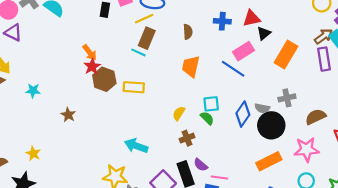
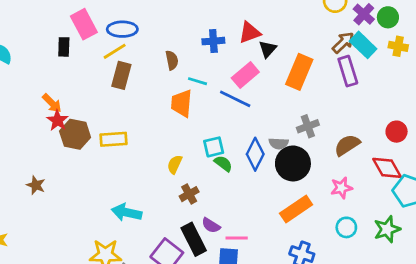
cyan line: (138, 52) -> (198, 81), moved
green semicircle: (207, 118) -> (223, 163), moved
pink star: (307, 149) -> (341, 188), size x0.7

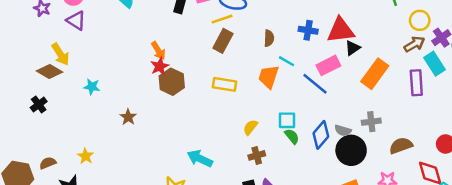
red triangle: (250, 32) -> (341, 30), size x1.4
brown arrow: (343, 43) -> (414, 44), moved
yellow rectangle: (113, 139) -> (225, 84), moved

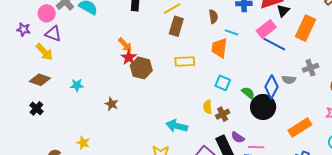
yellow arrow: (60, 54) -> (44, 52), moved
blue line: (315, 84) -> (274, 44), moved
cyan square: (287, 120) -> (223, 83), moved, turned 35
yellow semicircle: (250, 127) -> (208, 107), moved, turned -32
black circle: (351, 150) -> (263, 107), moved

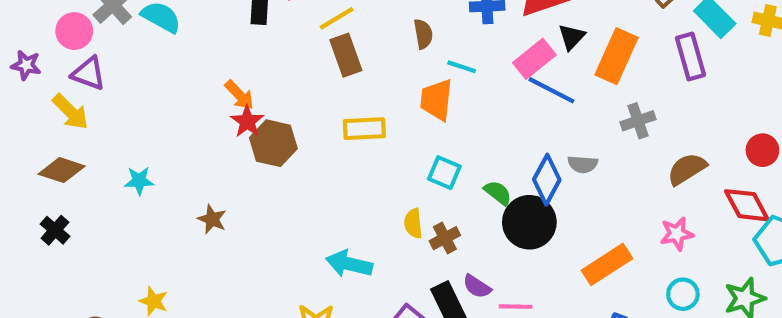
black triangle: (283, 11) -> (572, 37), moved
brown rectangle: (176, 26) -> (346, 55), turned -36
gray cross: (311, 68) -> (638, 121), moved

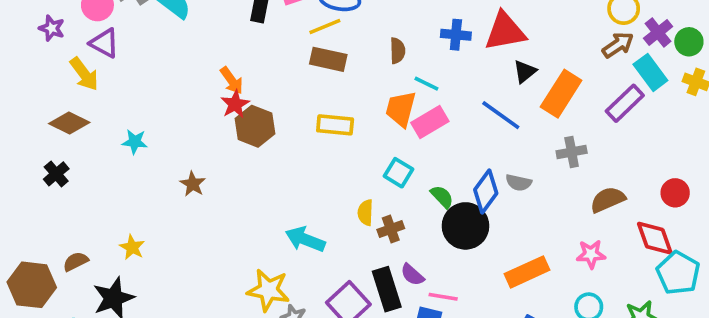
brown rectangle: (346, 55) -> (328, 59), turned -66
purple rectangle: (690, 56) -> (625, 103), turned 54
pink rectangle: (534, 59) -> (430, 122), moved

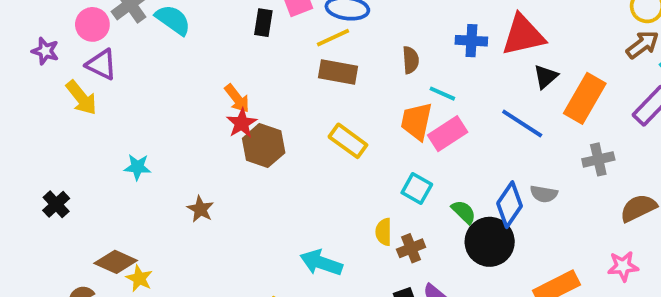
brown diamond: (69, 123) -> (116, 262), moved
yellow rectangle: (335, 125) -> (348, 141), turned 33

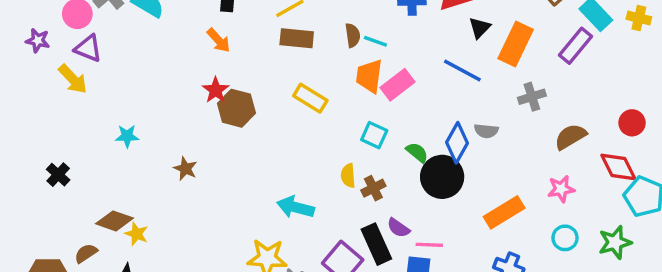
brown semicircle: (411, 60) -> (353, 35), moved
cyan line: (442, 94) -> (375, 41), moved
orange arrow: (237, 98) -> (218, 40), moved

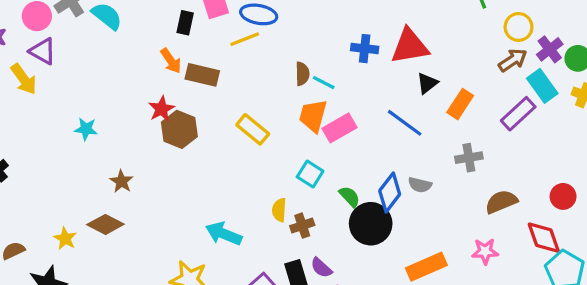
brown rectangle: (297, 38) -> (202, 75), moved
orange rectangle: (516, 44) -> (460, 104), size x0.7
cyan star: (127, 136) -> (86, 129), moved
brown diamond: (115, 221) -> (105, 224), moved

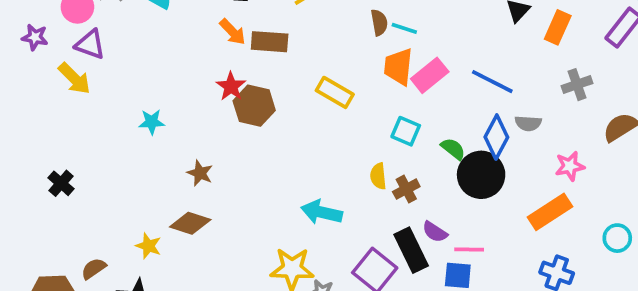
blue line: (405, 123) -> (492, 82), moved
pink star: (485, 251) -> (570, 166), moved

